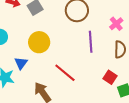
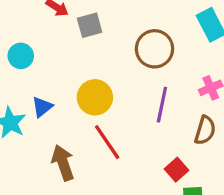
yellow circle: (39, 42) -> (95, 97), moved

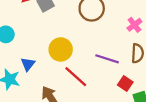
purple line: (162, 105) -> (107, 59), moved, turned -70

